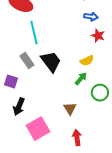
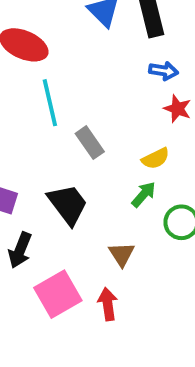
gray rectangle: (27, 61) -> (90, 143), moved
black trapezoid: (51, 62) -> (68, 204), moved
red arrow: (77, 138) -> (108, 304), moved

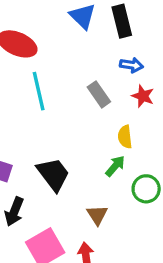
gray rectangle: (90, 143) -> (99, 94), moved
yellow semicircle: (156, 159) -> (125, 137), turned 110

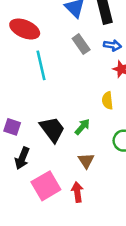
gray rectangle: (99, 94) -> (81, 44), moved
green arrow: (115, 166) -> (82, 127), moved

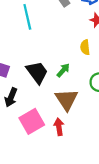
brown triangle: (86, 161) -> (67, 100), size x1.6

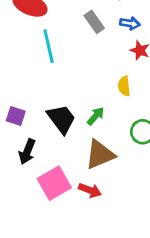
brown triangle: (67, 100) -> (100, 155), turned 40
red arrow: (59, 127) -> (90, 190), turned 119

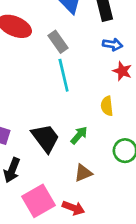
gray rectangle: (94, 22) -> (58, 42), moved
cyan line: (49, 46) -> (64, 75), moved
brown triangle: (100, 155) -> (83, 173), size x0.6

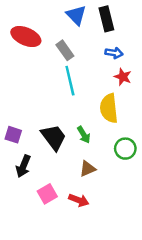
yellow semicircle: (107, 106) -> (109, 108), size x1.6
green arrow: (79, 135) -> (84, 135), turned 108
pink square: (38, 201) -> (47, 194), size x0.7

